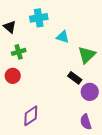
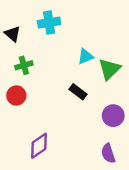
cyan triangle: (63, 37) -> (86, 57), moved, turned -40
black rectangle: (75, 78) -> (78, 92), moved

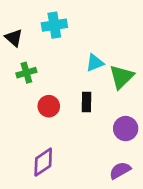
black rectangle: (78, 92) -> (86, 102), turned 54
red circle: (16, 96) -> (49, 106), moved
purple semicircle: (108, 153) -> (120, 170), turned 78

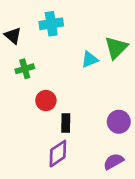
green triangle: (121, 77) -> (116, 48), moved
black rectangle: (86, 102) -> (66, 123), moved
purple diamond: (43, 162) -> (58, 154), moved

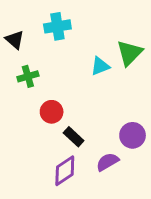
black rectangle: (66, 123) -> (74, 137), turned -48
purple semicircle: (113, 161) -> (107, 162), moved

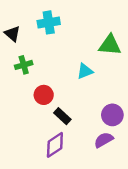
green triangle: (130, 53) -> (110, 45), turned 50
cyan triangle: (100, 66) -> (85, 71), moved
purple semicircle: (107, 162) -> (104, 140), moved

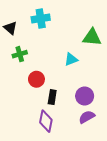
purple circle: (112, 115) -> (85, 96), moved
black rectangle: (62, 116) -> (52, 97), turned 56
purple diamond: (55, 145) -> (46, 121), turned -45

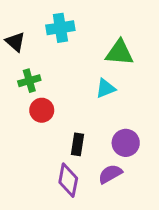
green triangle: (92, 37) -> (119, 53), moved
red circle: (36, 79) -> (42, 110), moved
purple semicircle: (87, 117) -> (110, 174), moved

